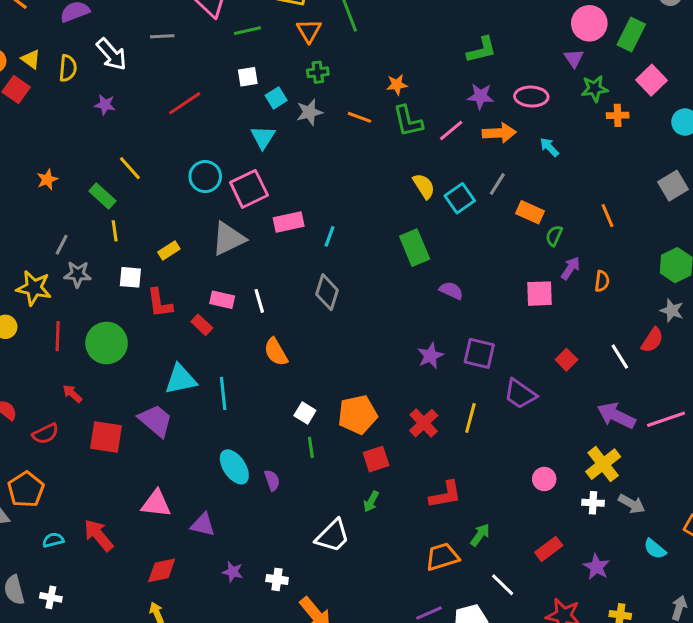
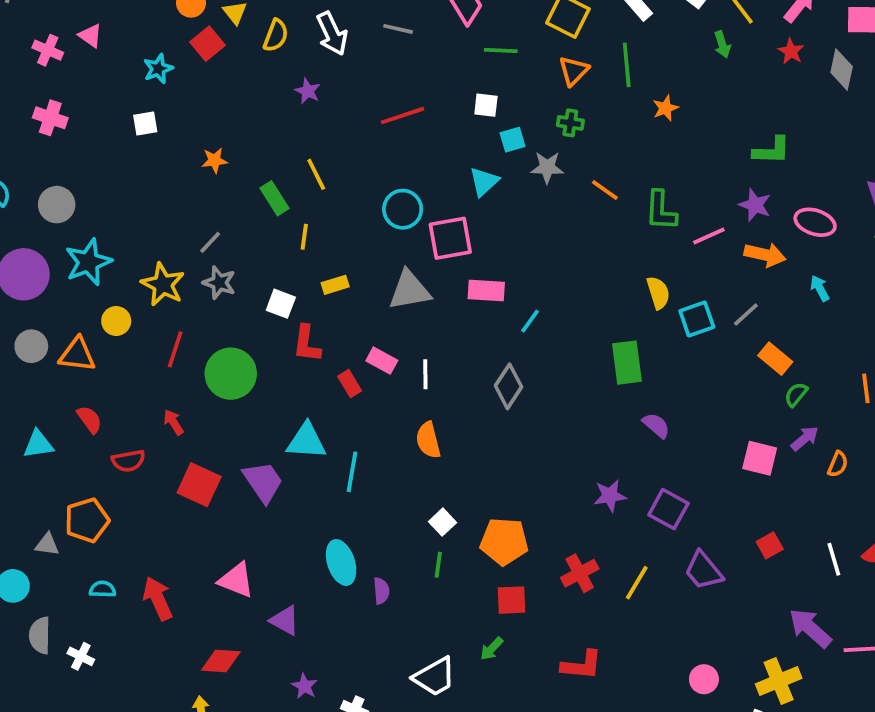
orange star: (397, 85) -> (665, 108), moved, turned -30
yellow line: (115, 231) -> (304, 237), moved

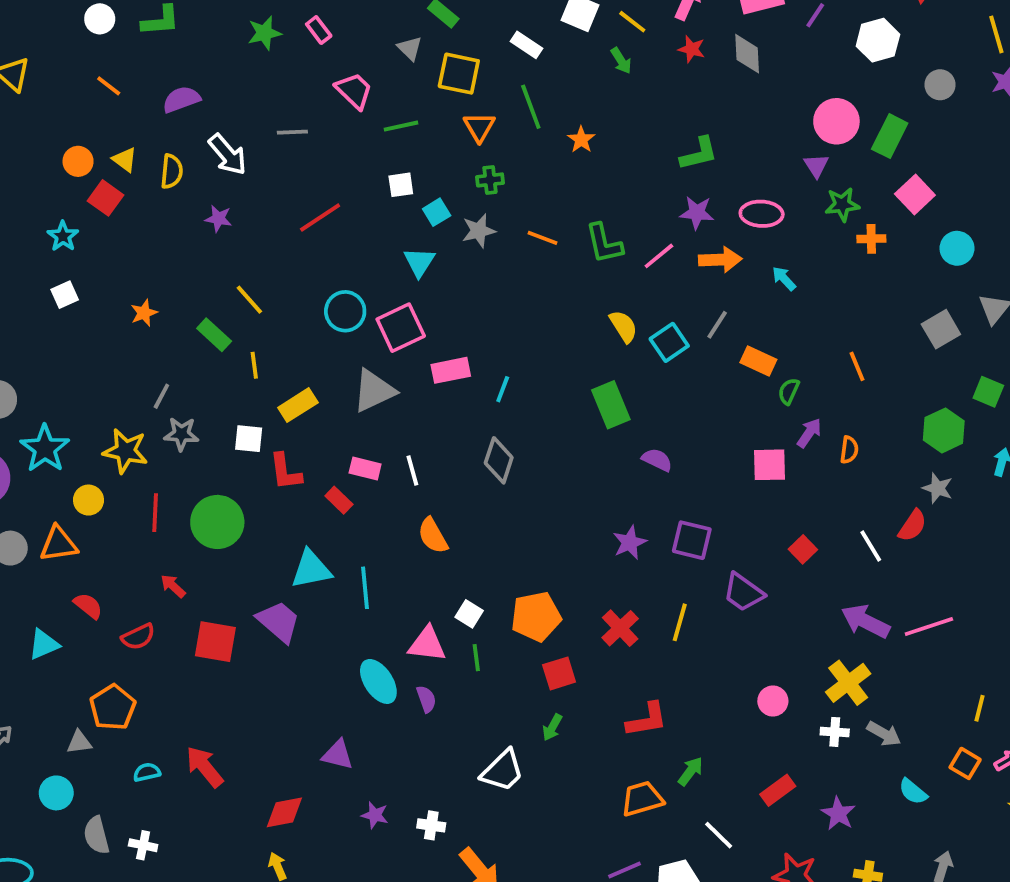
yellow rectangle: (335, 285) -> (298, 405), size x1.4
pink triangle: (236, 580) -> (427, 644), moved

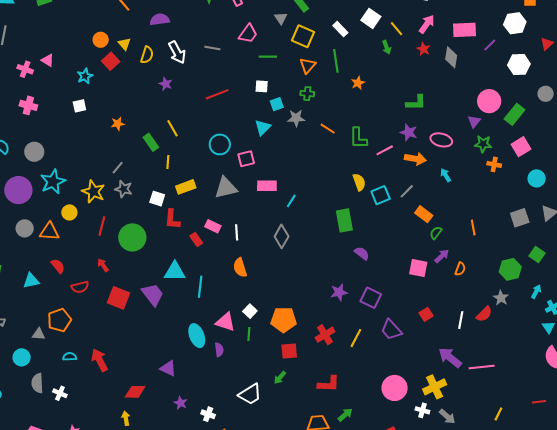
pink trapezoid: (354, 91) -> (248, 34), turned 70
pink square: (401, 328) -> (246, 159), size x0.7
white line: (871, 546) -> (461, 320), turned 30
pink circle: (773, 701) -> (395, 388), size x1.6

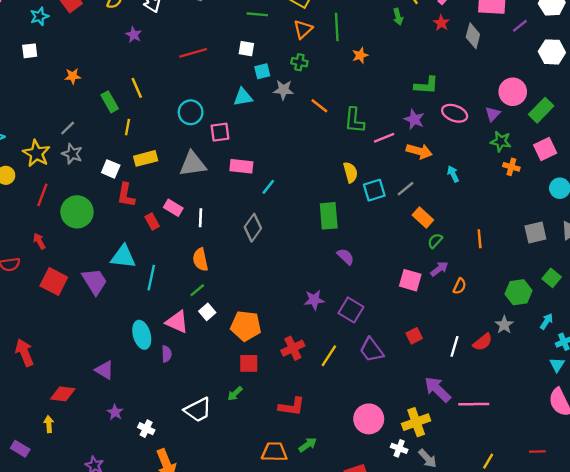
cyan triangle: (263, 127) -> (243, 97), turned 30
pink ellipse: (441, 140) -> (455, 113), moved
green line: (249, 334) -> (197, 290), moved, turned 40

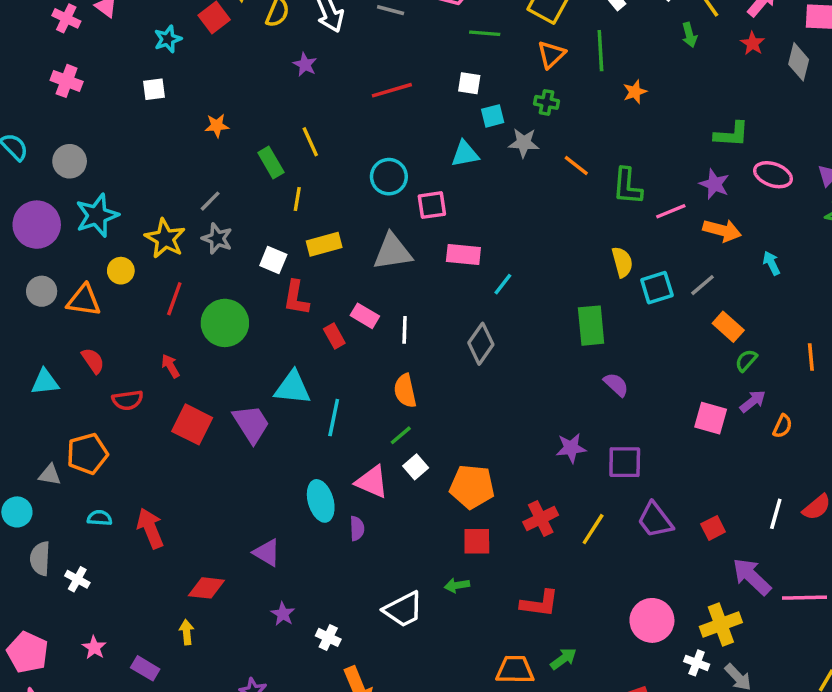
purple square: (351, 310) -> (625, 462), turned -30
red square: (414, 336) -> (713, 528), moved
green arrow: (235, 394) -> (457, 585), turned 35

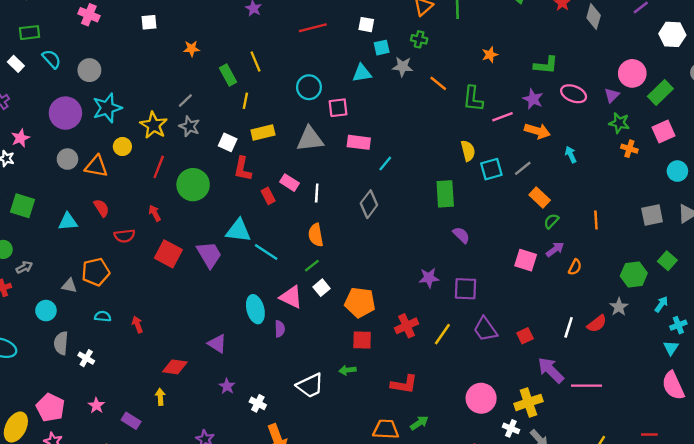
orange star: (635, 92) -> (490, 55), moved
cyan line: (334, 418) -> (266, 252), turned -70
red arrow: (150, 528) -> (137, 325), size x0.6

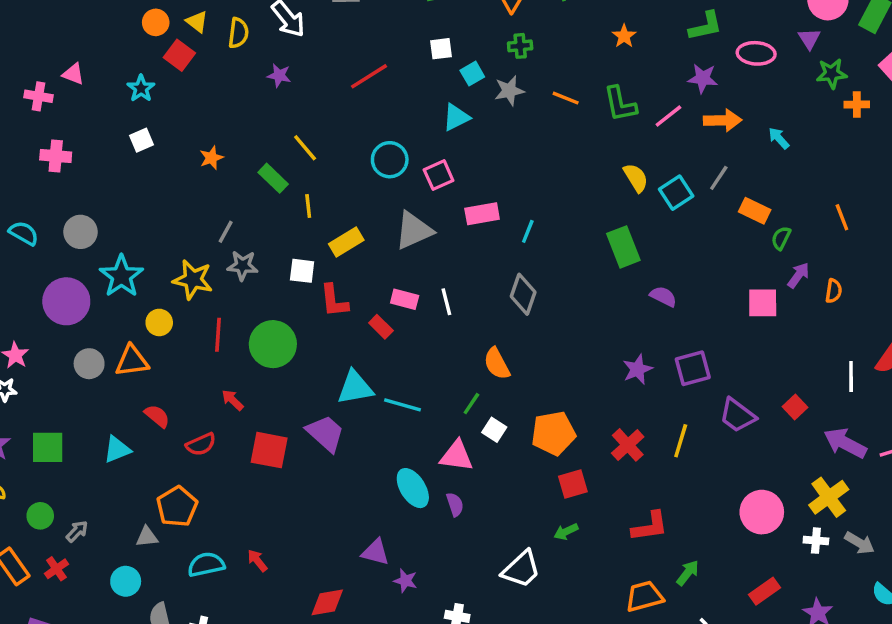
orange semicircle: (316, 235) -> (497, 364), moved
cyan semicircle: (103, 316) -> (206, 564), size x1.5
purple star: (227, 386) -> (405, 581), moved

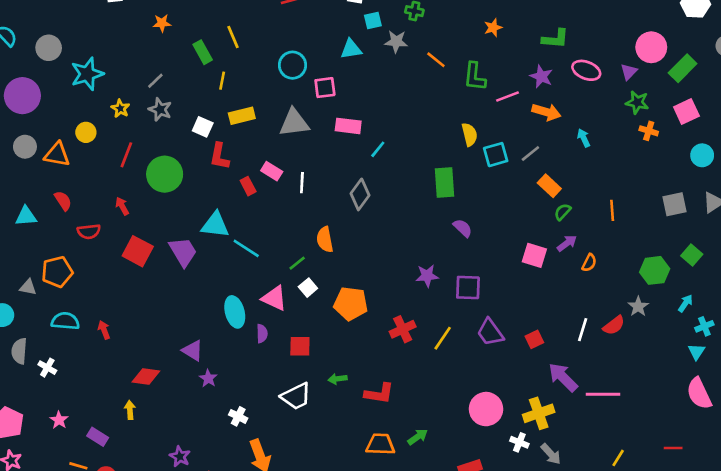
cyan star: (121, 276) -> (87, 74), moved
yellow star: (193, 280) -> (120, 108), size x0.6
red square: (573, 484) -> (300, 346), moved
red L-shape: (650, 526) -> (379, 393), moved

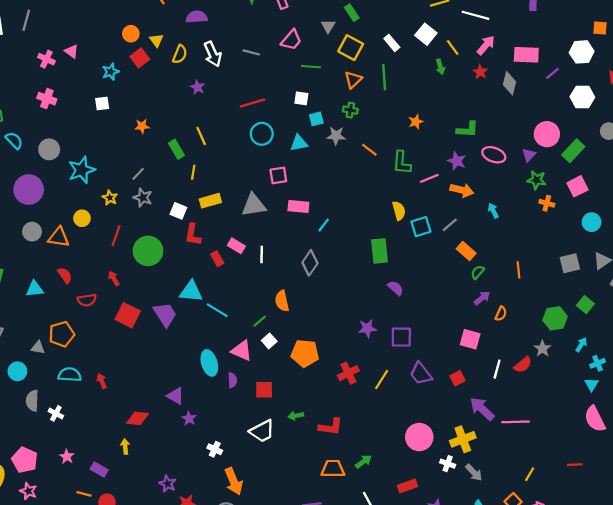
cyan circle: (293, 65) -> (262, 134), moved
pink square: (534, 255) -> (470, 339), moved

